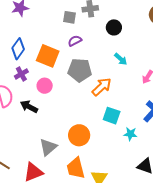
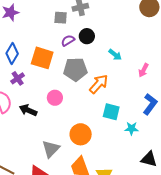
black circle: (114, 27) -> (87, 36), moved
pink circle: (45, 86) -> (55, 98), moved

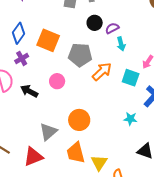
purple semicircle: (68, 41) -> (112, 28), moved
cyan arrow: (115, 55) -> (121, 44), turned 32
cyan square: (111, 112) -> (131, 78), moved

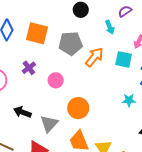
purple semicircle: (112, 28) -> (125, 11), moved
purple cross: (22, 58) -> (29, 68), moved
pink circle: (57, 81) -> (56, 80), moved
black arrow: (29, 91) -> (22, 112), moved

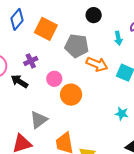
orange arrow: (94, 57) -> (97, 64), turned 60
orange circle: (78, 108) -> (71, 95), moved
black arrow: (22, 112) -> (19, 81), moved

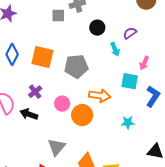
black circle: (94, 15) -> (97, 28), moved
orange arrow: (97, 64) -> (100, 96), moved
cyan star: (122, 114) -> (128, 122), moved

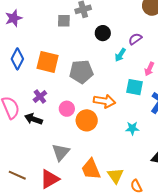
cyan arrow: (115, 49) -> (120, 55), turned 56

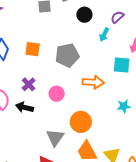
orange square: (48, 62) -> (33, 49), size x0.7
orange circle: (87, 120) -> (81, 122), moved

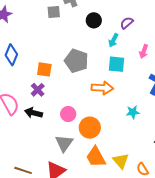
orange square: (33, 49) -> (44, 69), moved
gray pentagon: (67, 55) -> (76, 61), turned 30
cyan square: (122, 65) -> (116, 64), moved
pink circle: (57, 94) -> (68, 114), moved

